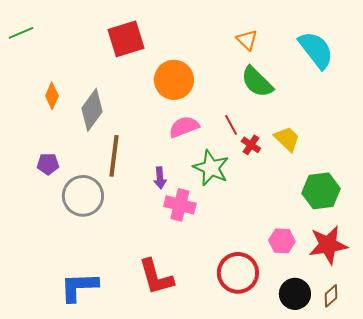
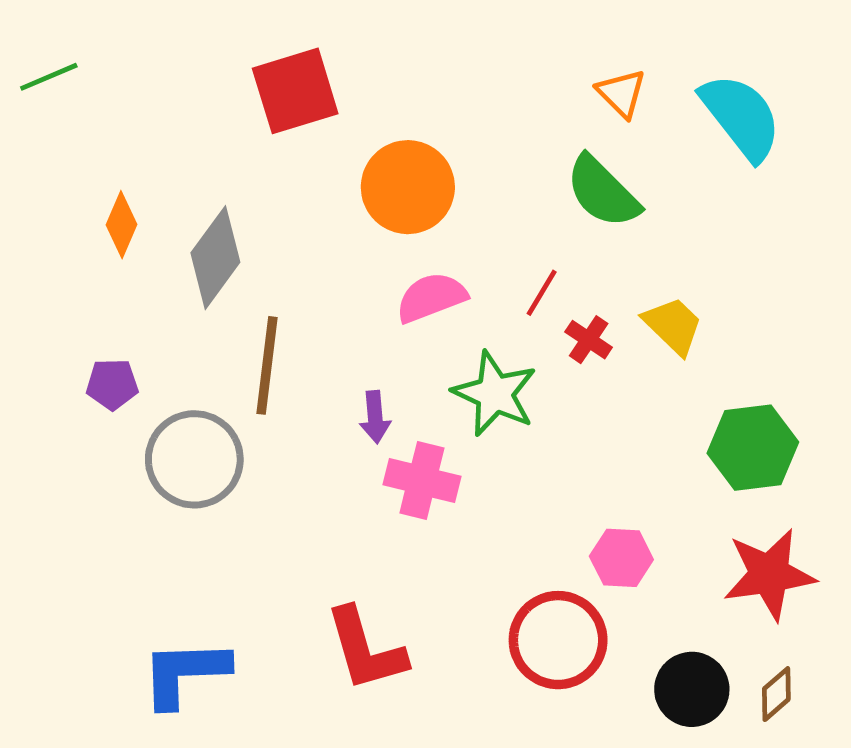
orange triangle: (247, 40) -> (621, 93), moved
red line: (231, 125) -> (542, 293), turned 60
pink hexagon: (282, 241) -> (621, 558), moved

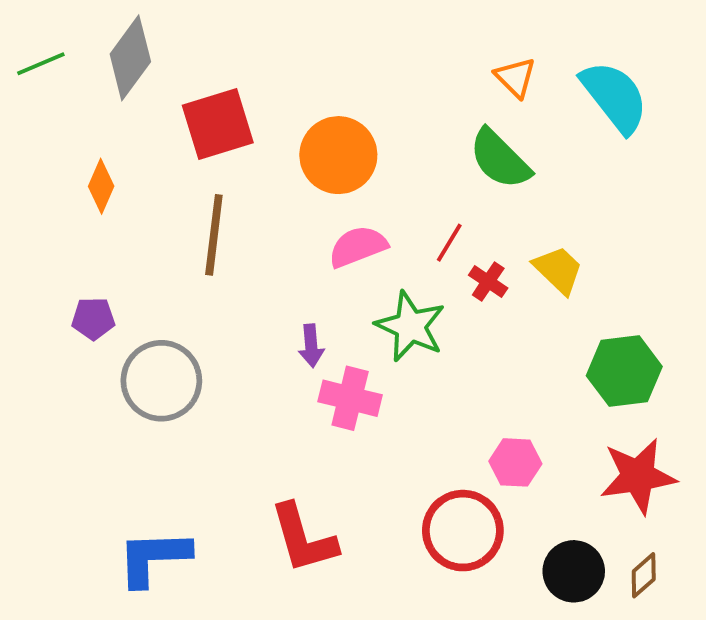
red square: (295, 91) -> (218, 124), moved
gray diamond: (215, 258) -> (130, 58), moved
brown line: (267, 365) -> (214, 235), moved

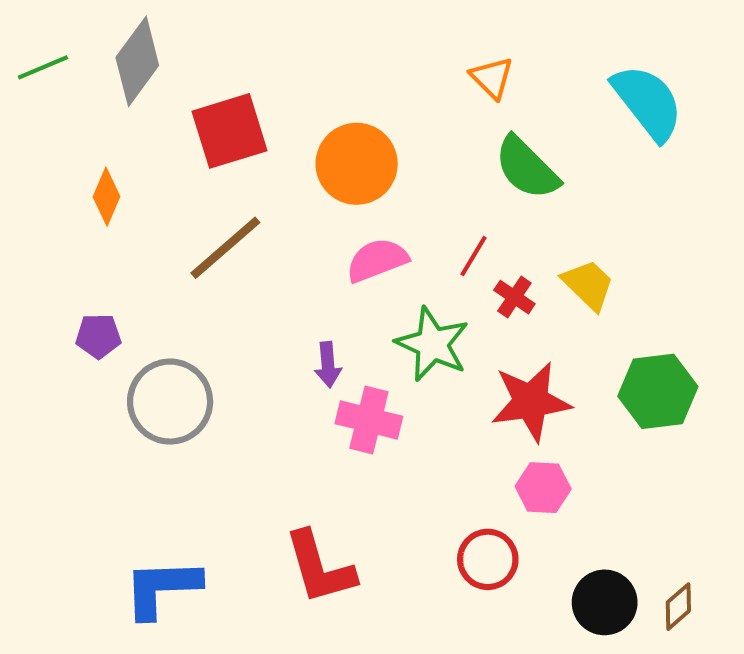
orange triangle: (515, 77) -> (492, 78), moved
brown line: (214, 235) -> (225, 248), turned 42
red star: (638, 476) -> (531, 402), moved
red circle: (463, 531) -> (488, 559), size x0.7

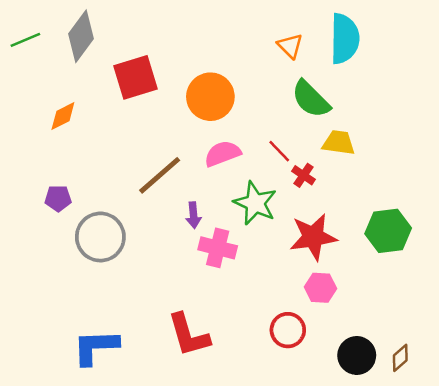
cyan semicircle: (648, 102) -> (345, 39), moved, turned 39
orange diamond: (107, 197) -> (63, 116), turned 40
brown line: (225, 248) -> (160, 175), moved
red line: (473, 256) -> (279, 151), turned -75
yellow trapezoid: (588, 285) -> (339, 143), moved, turned -36

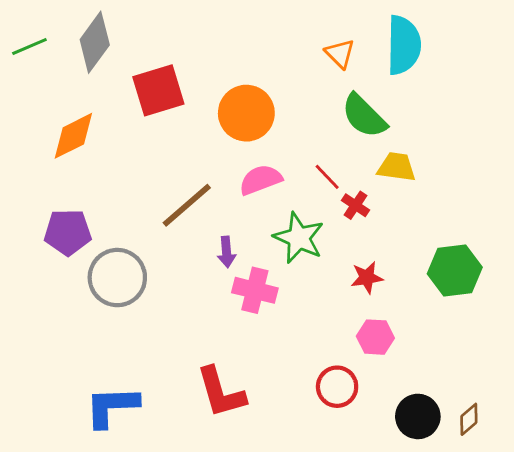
orange diamond: (63, 116) -> (73, 136), size x1.4
purple pentagon: (58, 198) -> (68, 232), size x1.5
red star: (313, 237) -> (367, 278), size x0.6

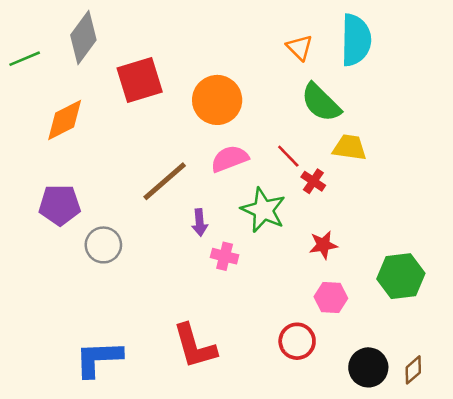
green line: (29, 47) -> (25, 59), moved
green hexagon: (455, 270) -> (401, 276), moved
gray circle: (117, 278) -> (103, 245), size x0.7
pink cross: (255, 290) -> (225, 256), size x0.7

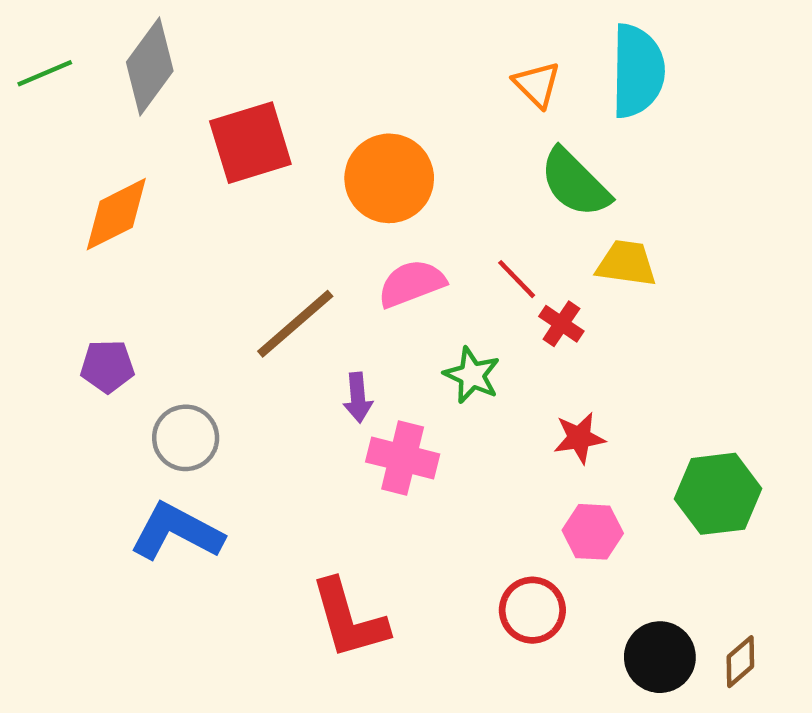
green line: (25, 59) -> (45, 73), moved
purple pentagon: (60, 205) -> (107, 366), size x0.7
green star: (263, 210) -> (472, 375), size x0.7
pink cross: (225, 256) -> (403, 458), size x1.4
blue L-shape: (98, 359) -> (177, 532), moved, turned 30

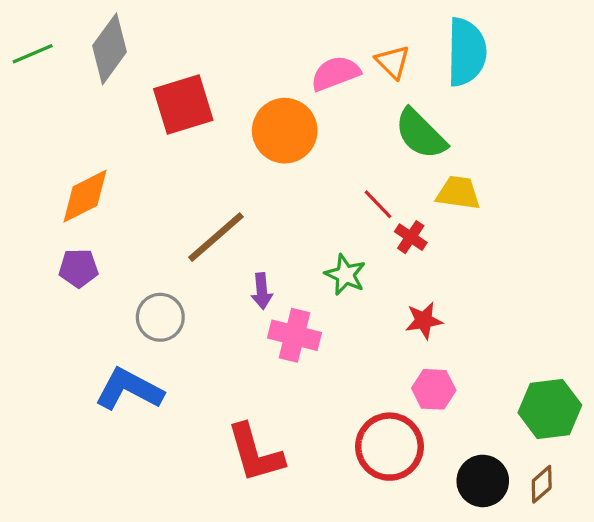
orange diamond: (116, 214) -> (85, 196), moved
pink semicircle: (412, 284) -> (335, 73), moved
gray circle: (186, 438) -> (160, 317), moved
green hexagon: (718, 494) -> (550, 409), moved
red circle: (532, 610) -> (389, 447), size x1.4

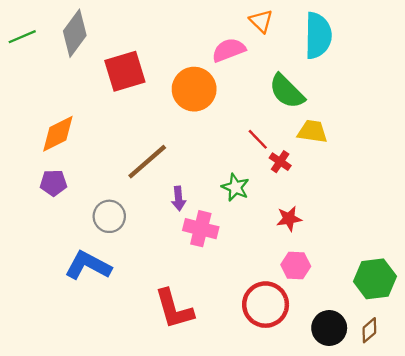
orange triangle: (393, 62) -> (261, 21), moved

